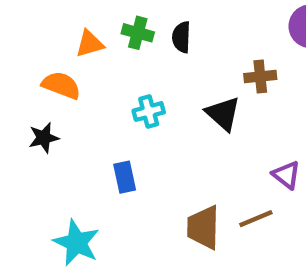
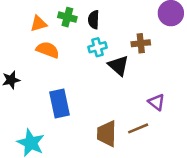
orange semicircle: (61, 85) -> (48, 50), moved
cyan cross: (149, 112) -> (98, 47), moved
blue rectangle: (125, 177) -> (60, 104), size x1.5

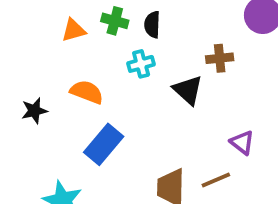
cyan cross: (98, 47) -> (141, 64), moved
orange semicircle: (48, 50) -> (87, 92), moved
blue rectangle: (60, 104) -> (104, 144), turned 52

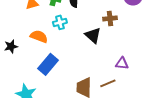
cyan cross: (141, 64) -> (60, 22), moved
purple triangle: (242, 143) -> (122, 63), turned -32

